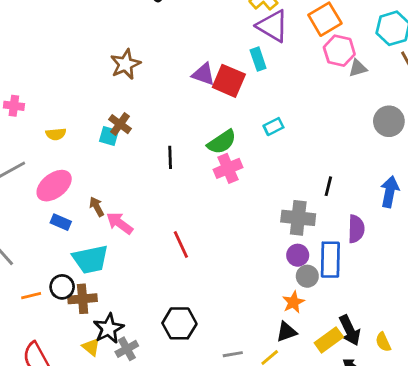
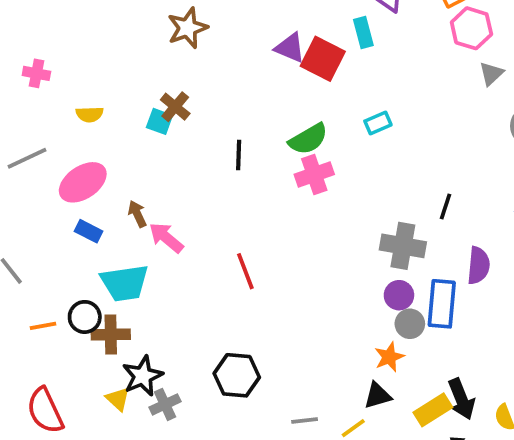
gray triangle: (358, 68) -> (491, 74), moved, turned -30

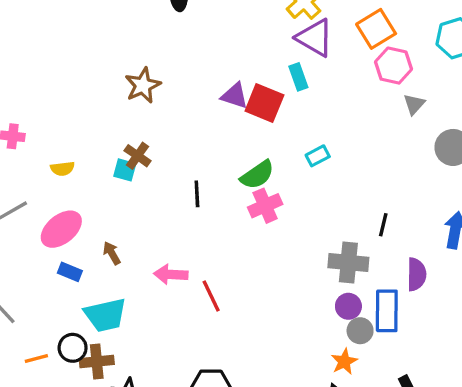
pink arrow: (166, 238) -> (171, 274), moved, turned -32

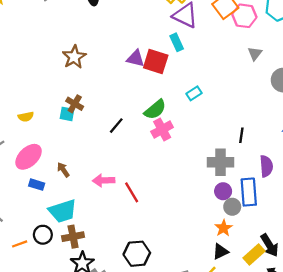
pink hexagon: (393, 66) -> (244, 16), moved
black line: (197, 194) -> (116, 126), turned 48
brown cross: (97, 361) -> (73, 237), moved

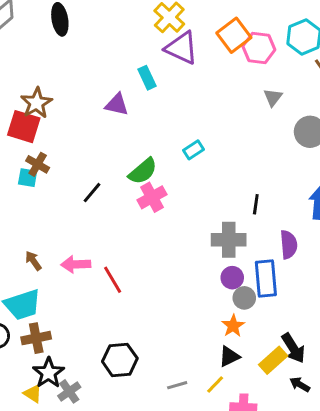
cyan rectangle: (177, 42) -> (147, 78), moved
red square: (156, 62) -> (24, 127), moved
brown arrow: (63, 170) -> (33, 261), moved

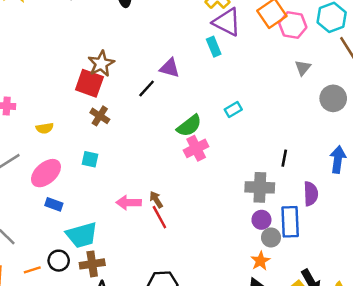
cyan rectangle: (147, 78) -> (214, 47), moved
cyan square: (28, 178) -> (90, 159), moved
black line: (92, 193) -> (147, 88), moved
brown arrow: (33, 261) -> (156, 200), moved

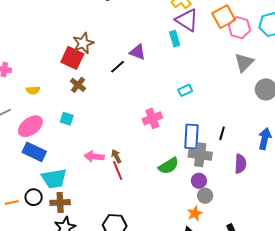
gray triangle: (303, 68) -> (244, 62), size x1.5
green semicircle: (189, 126) -> (169, 166), moved
blue rectangle: (54, 204) -> (34, 152), size x1.6
blue rectangle: (290, 222) -> (191, 136), moved

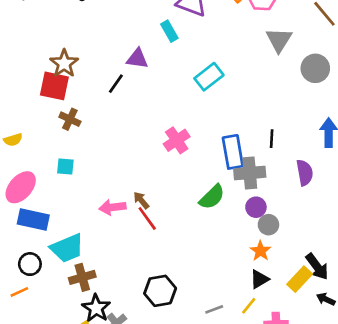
cyan rectangle: (175, 39) -> (169, 31), moved
cyan rectangle: (185, 90) -> (209, 77), moved, size x1.5
black circle: (34, 197) -> (30, 264), moved

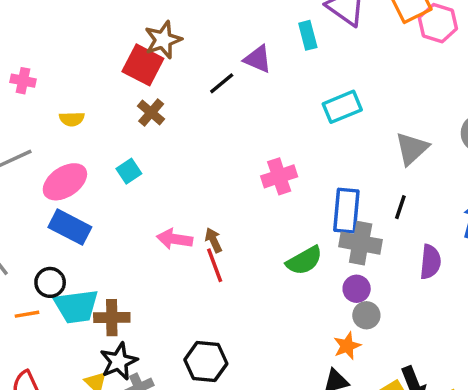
gray triangle: (279, 40) -> (412, 149), moved
cyan square: (65, 167) -> (129, 171), turned 36
cyan trapezoid: (67, 248) -> (76, 306), moved

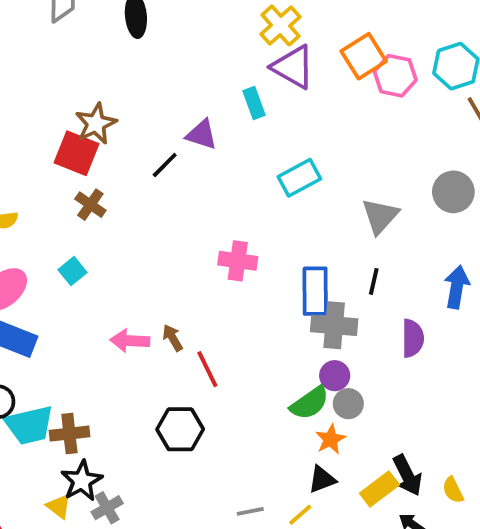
pink cross: (279, 176) -> (238, 261), turned 32
green semicircle: (304, 261) -> (310, 403), moved
red line: (215, 265) -> (207, 369), moved
black hexagon: (206, 362) -> (180, 429), moved

